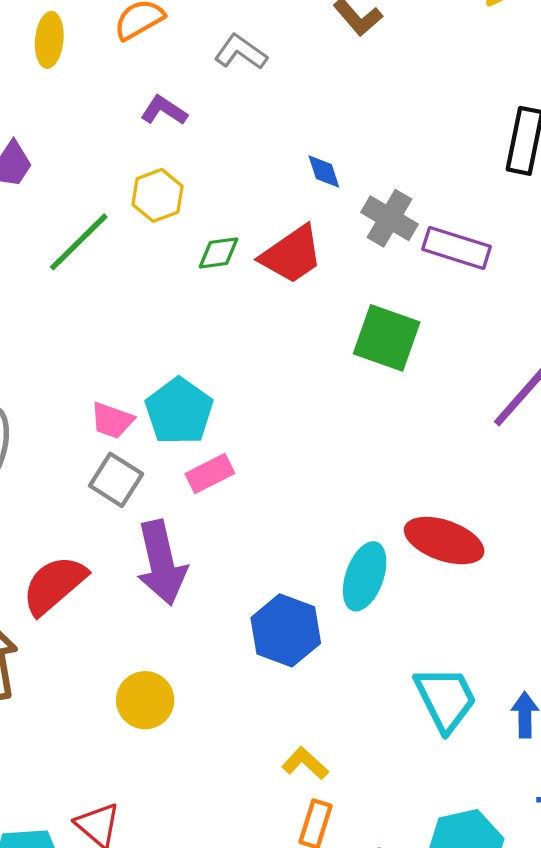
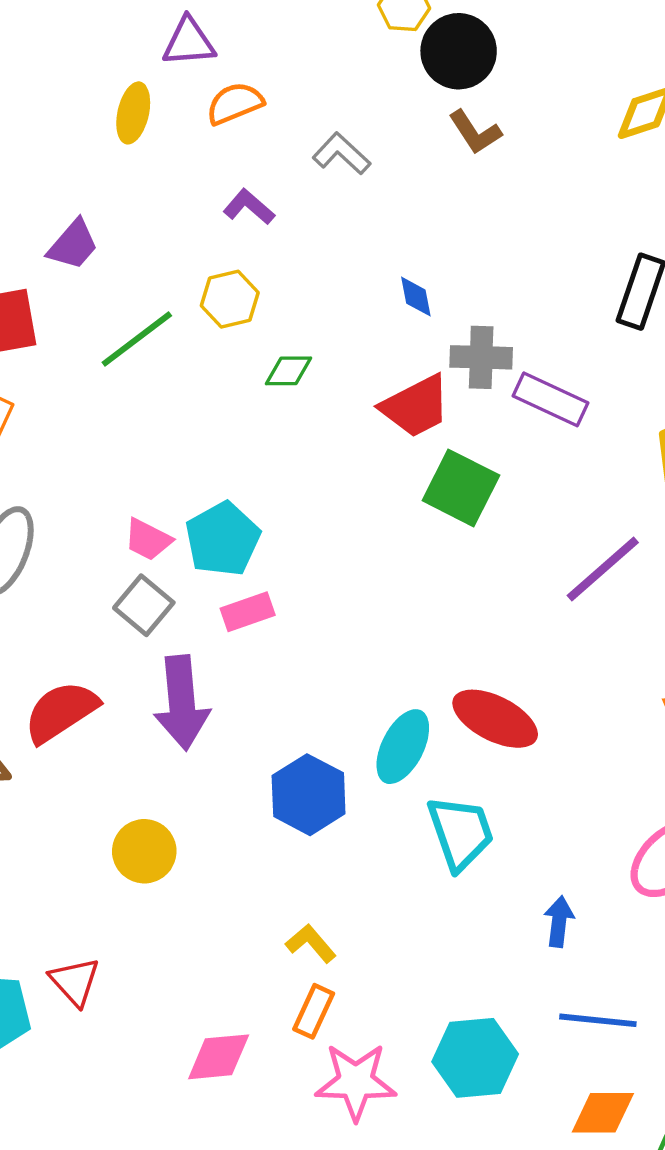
gray cross: (389, 218) -> (481, 357), turned -36
red trapezoid: (292, 255) -> (416, 406), moved
cyan trapezoid: (446, 699) -> (461, 833), moved

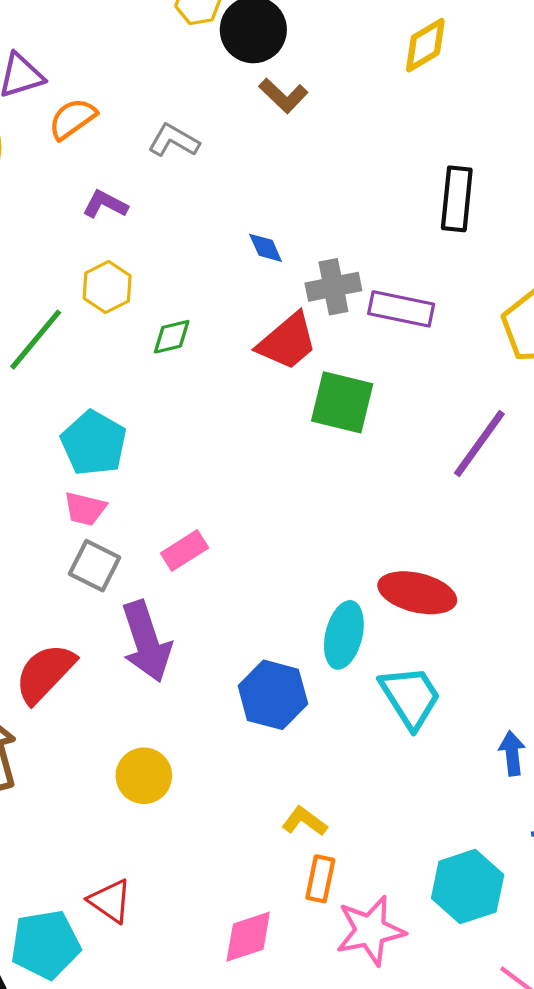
cyan pentagon: (223, 539) -> (94, 443), moved

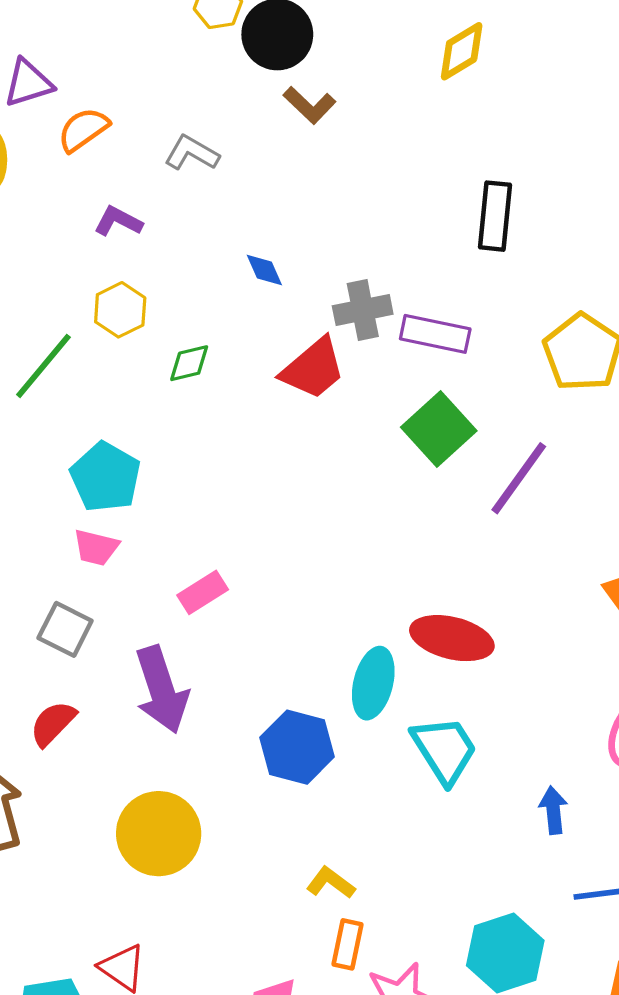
blue diamond: (266, 248) -> (264, 270), moved
green square: (342, 402) -> (439, 429), moved, turned 34
gray square: (95, 566) -> (65, 629), moved
red semicircle: (45, 673) -> (53, 723), size x0.7
yellow circle: (144, 776) -> (159, 834), size x1.4

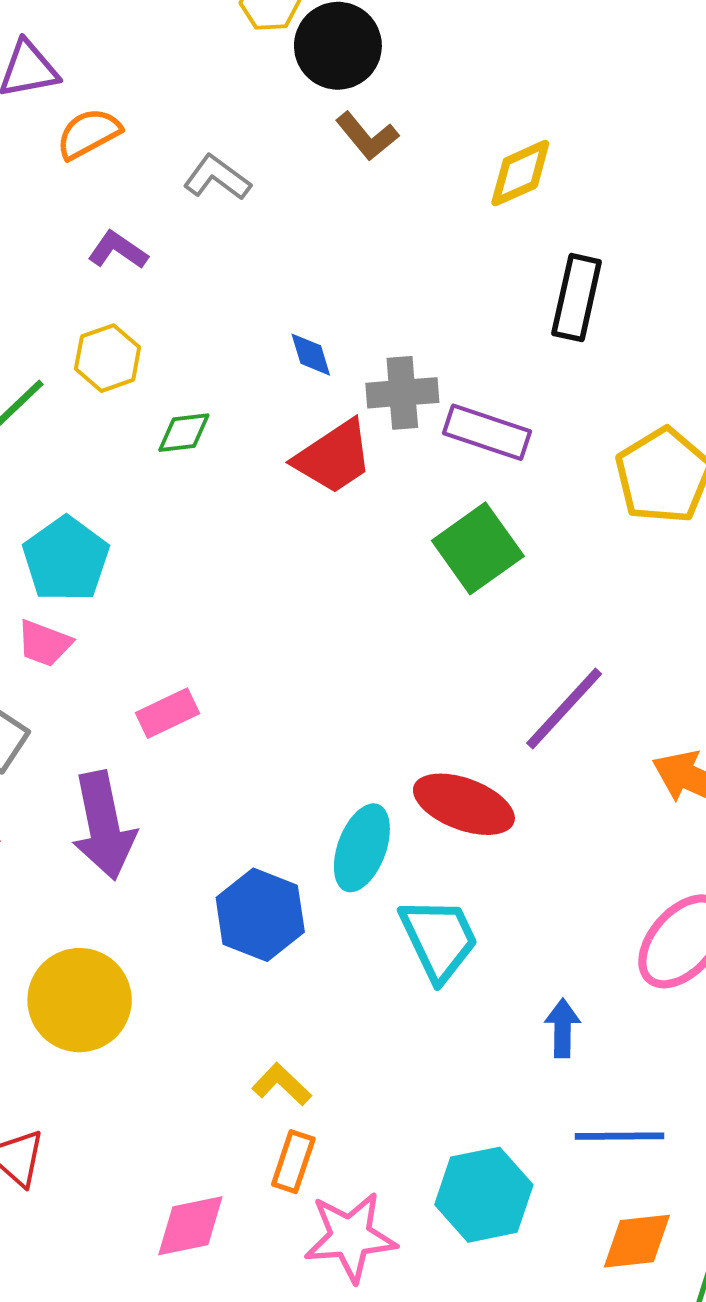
yellow diamond: (462, 51) -> (520, 173), moved
blue diamond: (264, 270) -> (311, 355), moved
purple line: (519, 478) -> (564, 709), moved

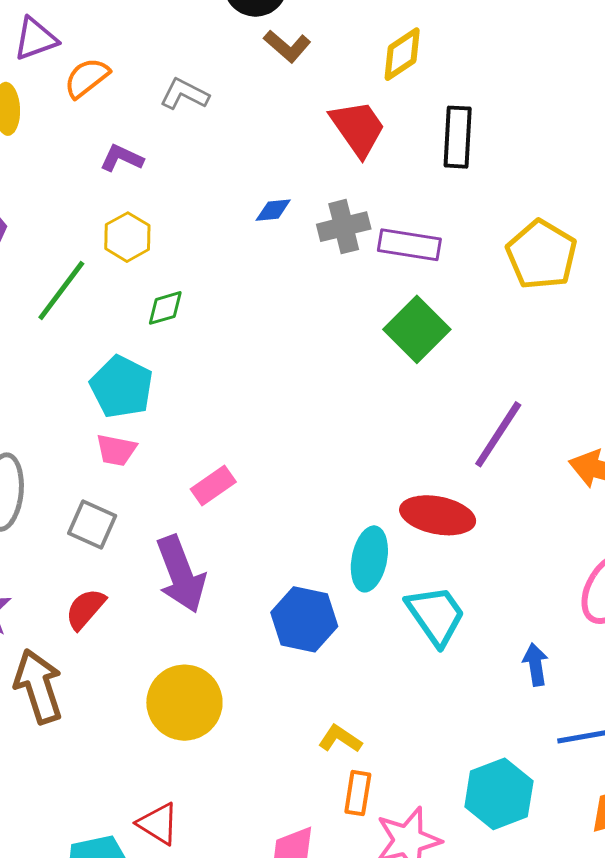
blue diamond: (311, 355) -> (273, 210), turned -69
green diamond: (184, 433) -> (165, 308), moved
red trapezoid: (334, 457) -> (358, 128), moved, turned -82

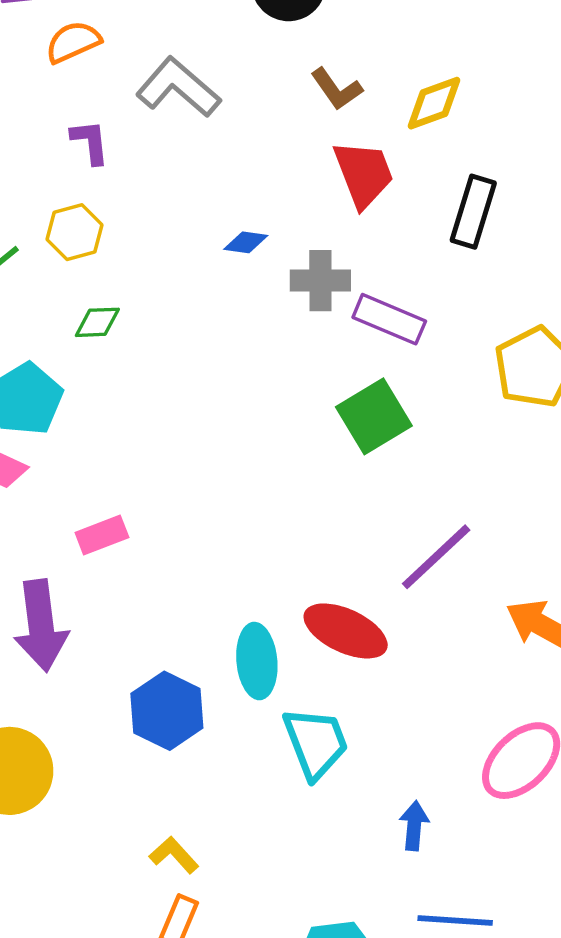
brown L-shape: (287, 46) -> (337, 89), moved
gray L-shape: (184, 94) -> (178, 87), size x1.5
purple L-shape: (122, 158) -> (90, 142), turned 45
cyan ellipse: (369, 559) -> (257, 661), turned -30

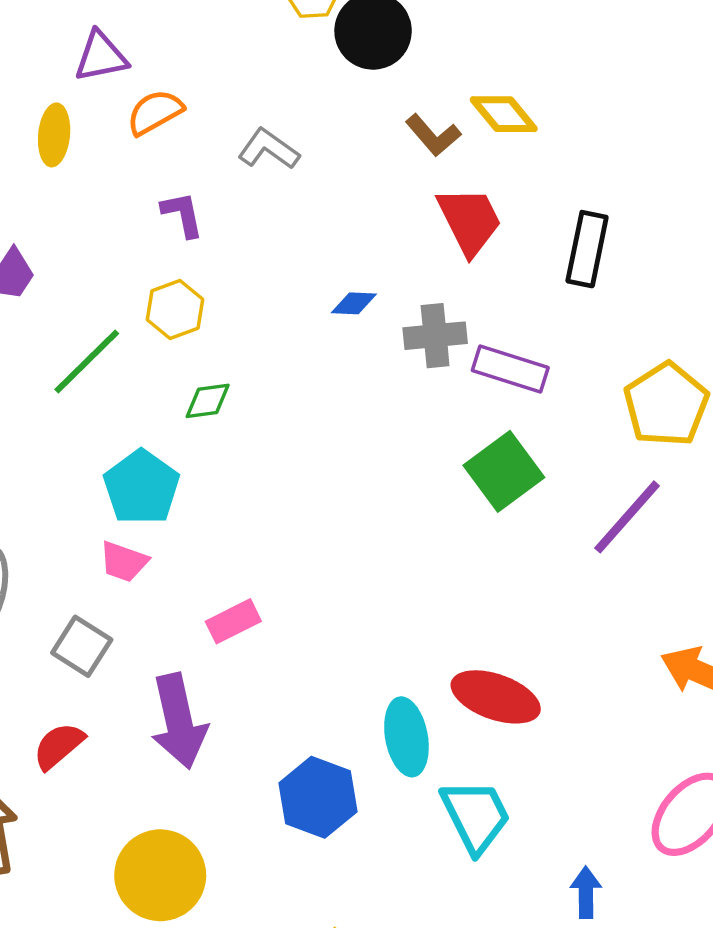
gray L-shape: (178, 87) -> (269, 149), size x0.7
yellow diamond: (434, 103) -> (504, 114), moved, turned 76
purple line: (436, 557) -> (627, 517), moved

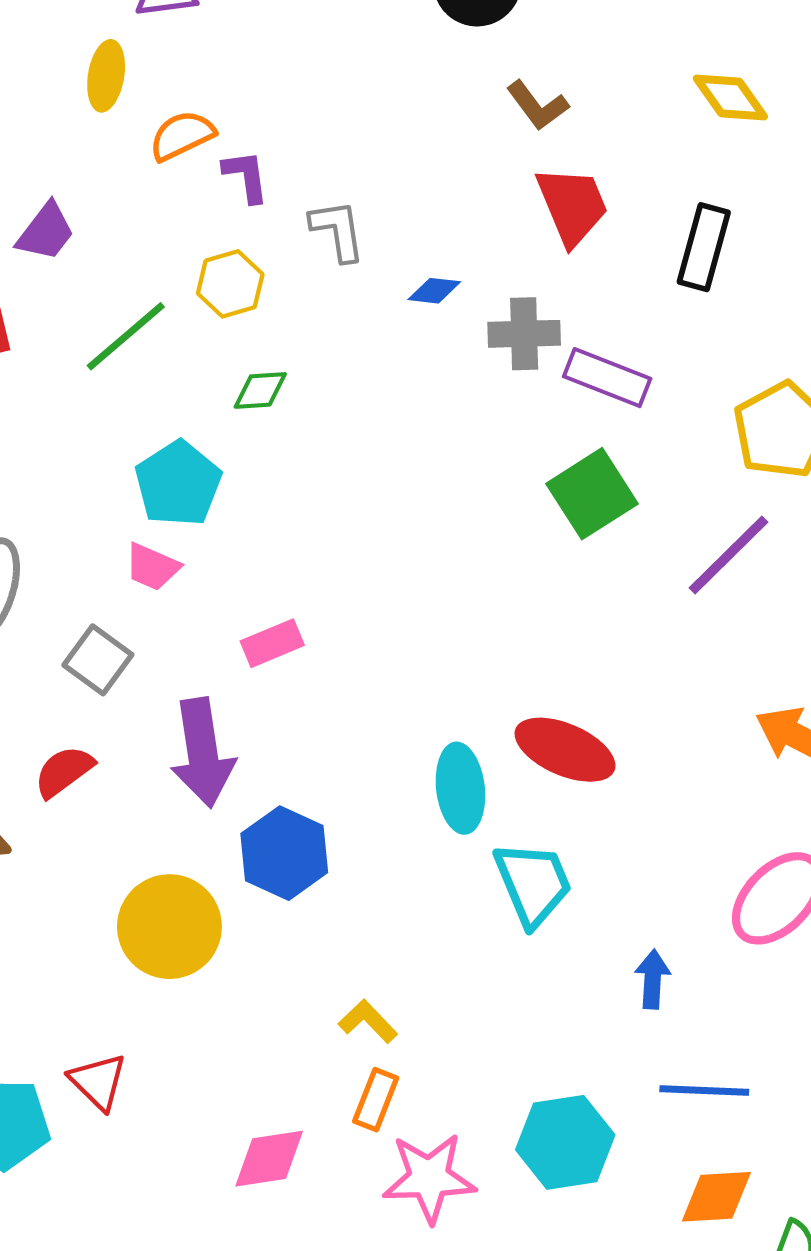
orange semicircle: (155, 112) -> (182, 136), moved
yellow diamond: (504, 114) -> (730, 97), moved
gray L-shape: (269, 149) -> (338, 230), moved, turned 42
blue hexagon: (318, 797) -> (284, 853), moved

